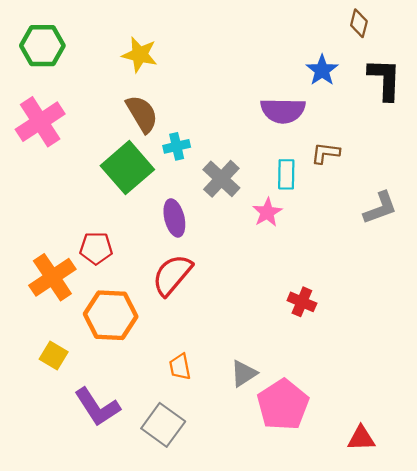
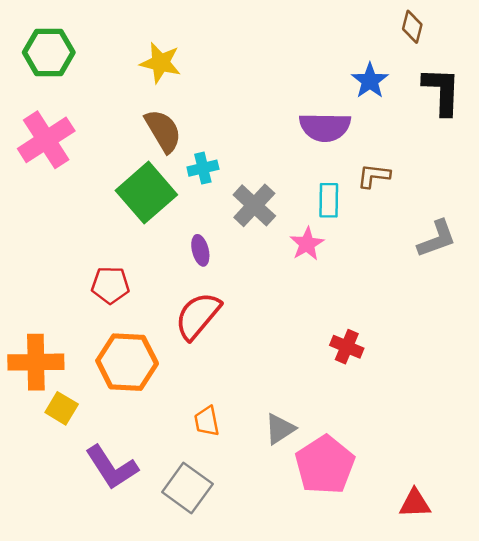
purple ellipse: (174, 218) -> (200, 250), size x0.7
orange cross: (52, 277) -> (36, 362), moved, turned 33

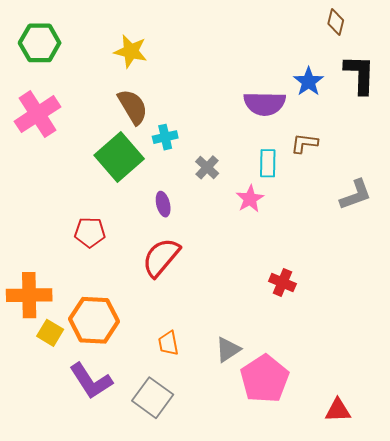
blue star: (370, 81) -> (309, 82), moved
gray cross: (254, 205) -> (207, 167), size x0.7
orange hexagon: (127, 362) -> (94, 320), moved

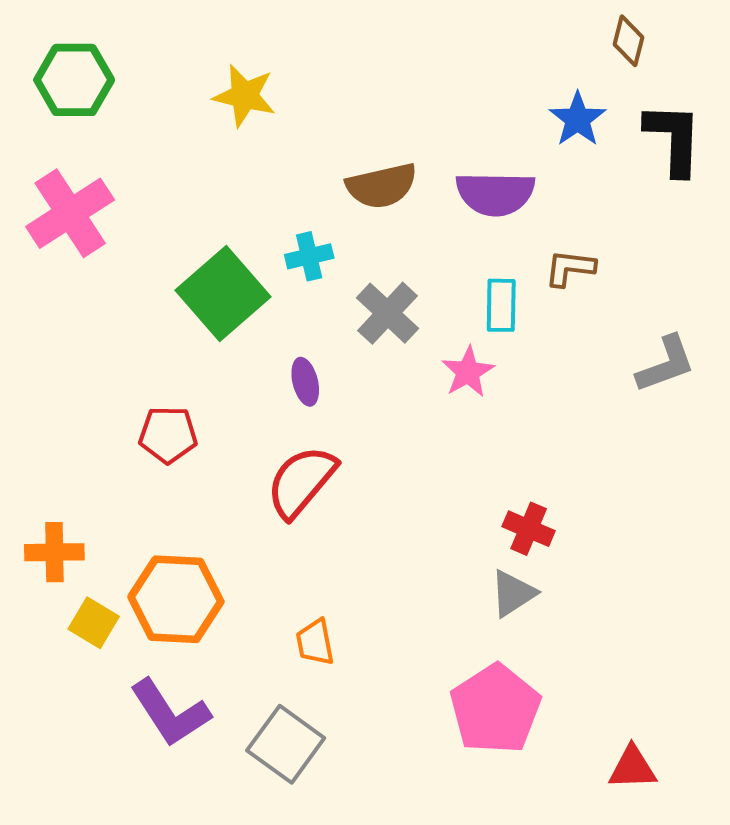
blue star: (309, 82) -> (578, 119), moved
brown semicircle: (133, 107) -> (382, 186), moved, turned 108
gray cross: (207, 167) -> (388, 313), size x1.4
orange cross: (29, 295) -> (54, 552), size x0.7
gray triangle: (228, 350) -> (513, 593), moved

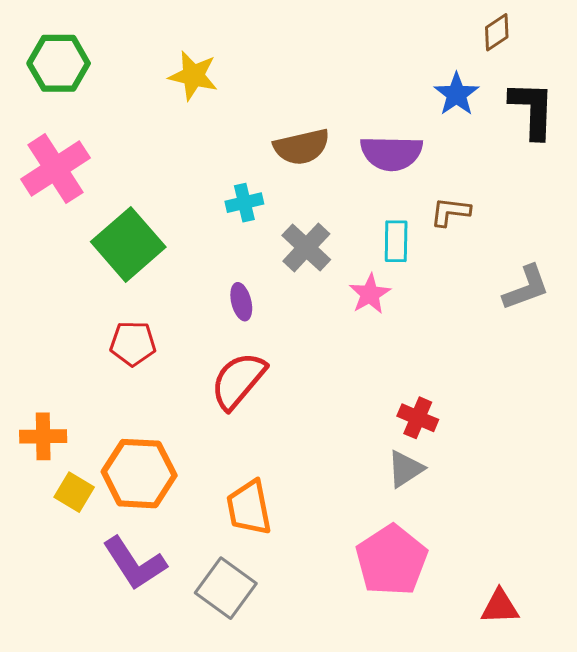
brown diamond: (629, 41) -> (497, 32), turned 42
green square: (223, 294) -> (128, 244), moved
orange trapezoid: (315, 642) -> (249, 508), size x1.5

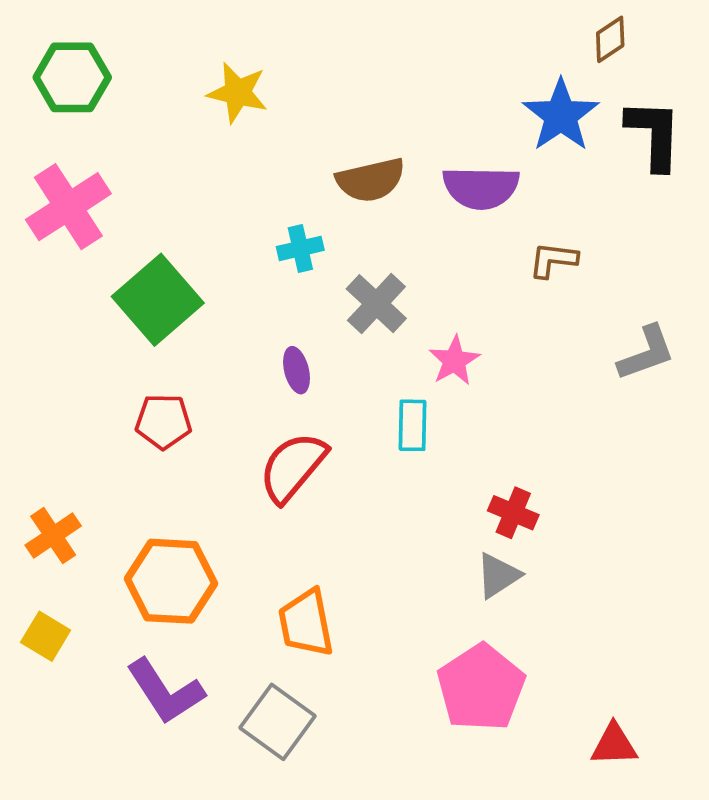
blue star: (456, 94) -> (561, 115), size x1.4
cyan rectangle: (396, 241) -> (412, 425), moved
orange cross: (43, 436) -> (53, 536), turned -33
yellow square: (74, 492) -> (46, 636), moved

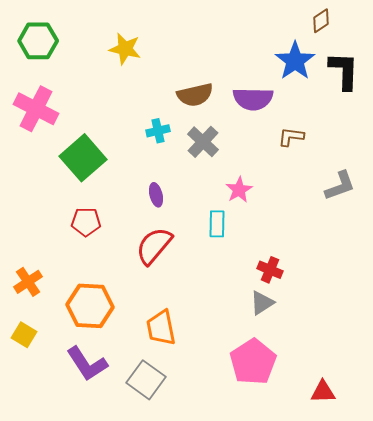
pink cross: (68, 207) -> (36, 109), turned -30
gray cross: (376, 304) -> (203, 142), moved

